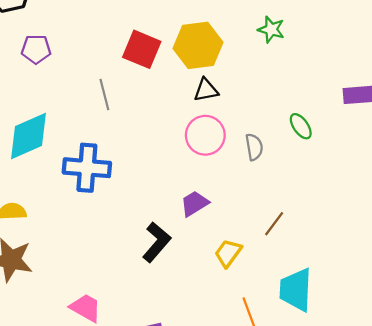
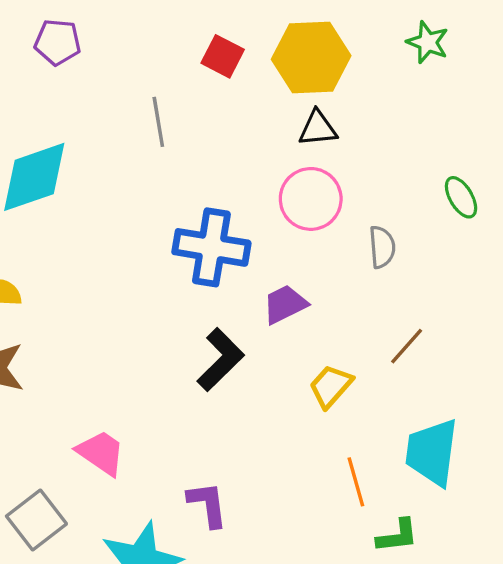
red square: (142, 49) -> (223, 56), size x0.7
gray semicircle: (254, 147) -> (382, 247), moved
blue cross: (87, 168) -> (211, 247), moved

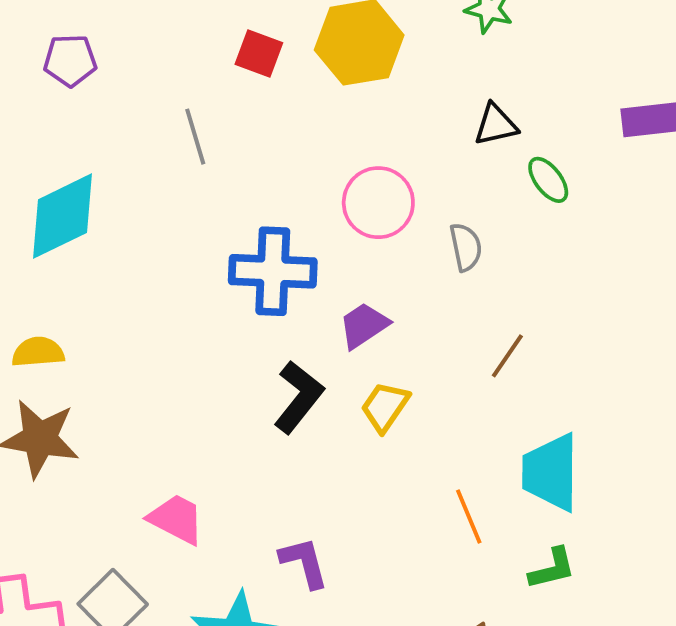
black triangle: (318, 128) -> (496, 125), moved
yellow trapezoid: (331, 386) -> (385, 407), moved
green L-shape: (397, 536) -> (552, 569), moved

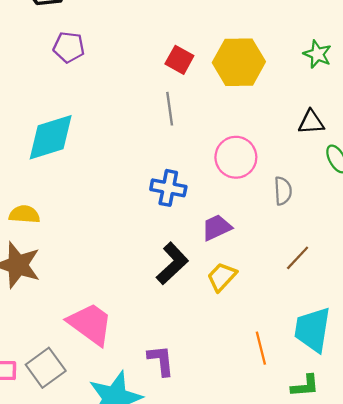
gray line: (195, 137) -> (170, 109), moved
blue cross: (273, 271) -> (168, 188), size x0.7
pink trapezoid: (176, 519) -> (90, 324), size x1.4

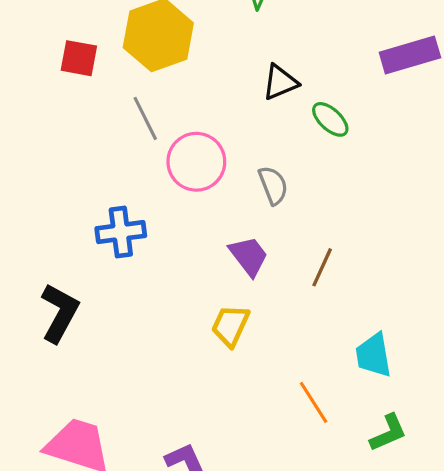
gray line: (170, 109) -> (145, 118), moved
purple trapezoid: (217, 228) -> (249, 256), moved, turned 96
black L-shape: (172, 263) -> (60, 313), moved
cyan trapezoid: (313, 330) -> (373, 355), size x0.7

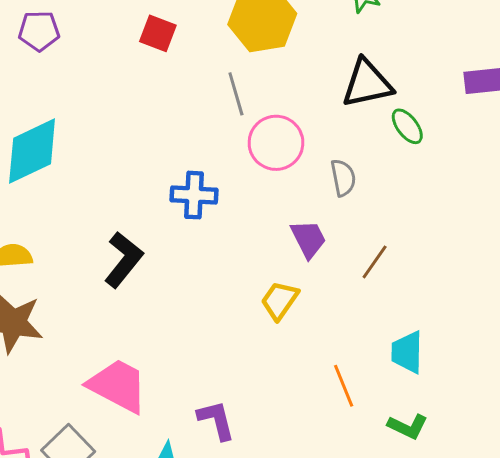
red square: (79, 58) -> (158, 33), moved
black triangle: (280, 82) -> (367, 83), size x1.5
green L-shape: (388, 433) -> (408, 426), turned 39

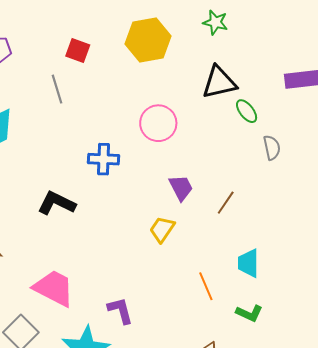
gray line: (236, 94) -> (57, 89), moved
gray semicircle: (343, 178) -> (272, 148), moved
black L-shape: (124, 260) -> (57, 203), turned -102

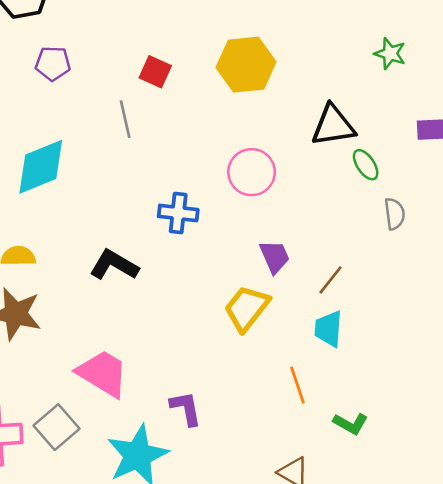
green star: (215, 22) -> (390, 54), moved
yellow trapezoid: (162, 229) -> (247, 308), size x1.4
cyan trapezoid: (248, 263) -> (329, 329), moved

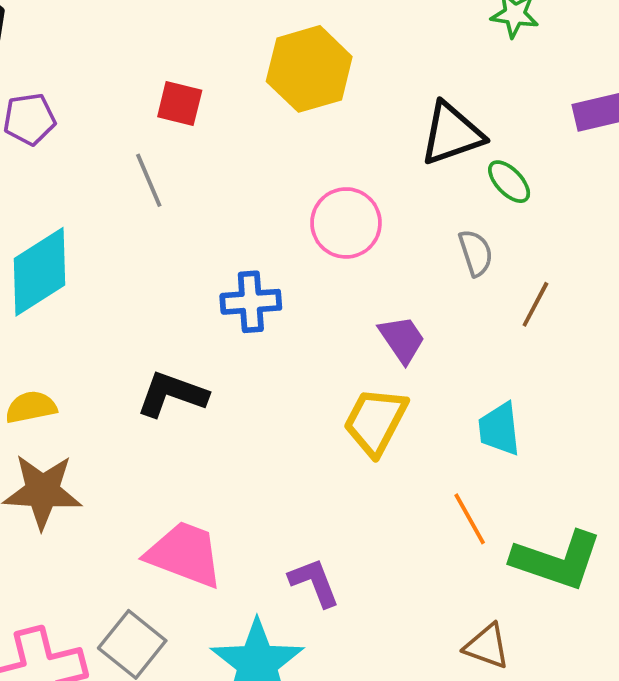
gray semicircle: (395, 214) -> (476, 253), moved
brown line: (330, 280) -> (535, 304), moved
green L-shape: (351, 424) -> (557, 560), size x1.8

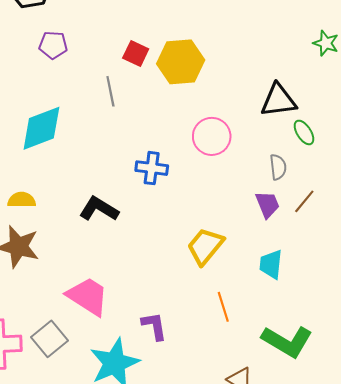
yellow hexagon: (309, 69) -> (181, 62), moved
purple trapezoid: (402, 339) -> (267, 204), moved
orange line: (470, 519) -> (223, 307), moved

